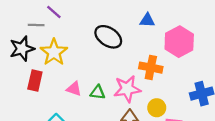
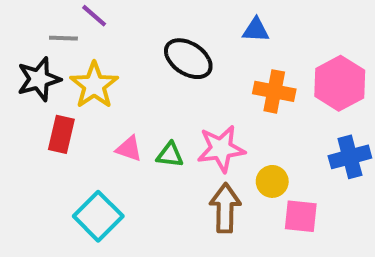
pink hexagon: (179, 42) -> (340, 83), moved
orange cross: (151, 68) -> (274, 91), moved

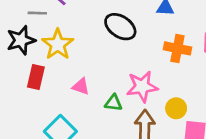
green triangle: (170, 155) -> (113, 103), moved

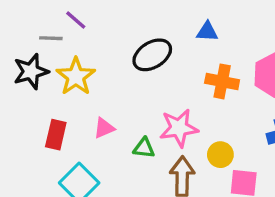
black ellipse: (120, 27) -> (152, 55), turned -64
red rectangle: (36, 77) -> (56, 135), moved
pink triangle: (81, 87) -> (104, 128), turned -42

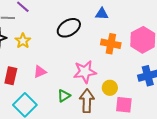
yellow star: (76, 76) -> (23, 41), size x0.7
green triangle: (144, 148) -> (64, 96), moved, turned -40

